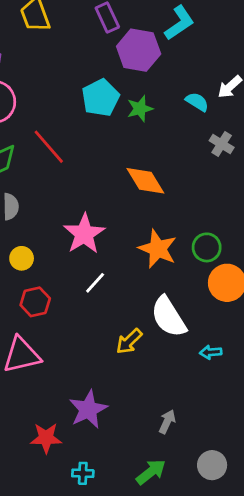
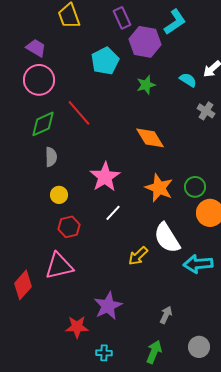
cyan pentagon: (100, 98) -> (105, 61), moved
cyan arrow: (211, 352) -> (198, 264), size x1.8
green arrow: (151, 472) -> (154, 352), turned -30

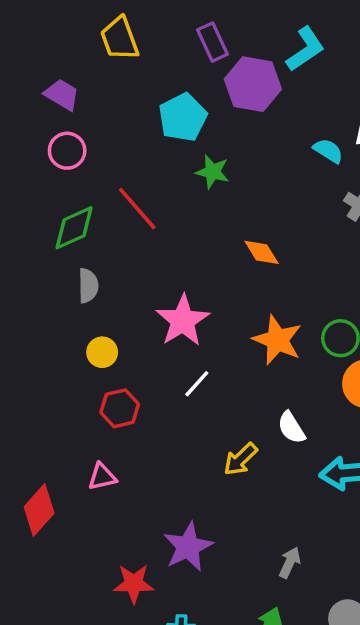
pink circle: (39, 80) -> (67, 151), size x0.7
green star: (146, 85) -> (213, 172), moved, turned 30
orange diamond: (150, 138) -> (262, 252), size x0.7
white semicircle: (167, 238) -> (291, 428), size x0.6
pink triangle: (59, 266) -> (102, 477), size x0.6

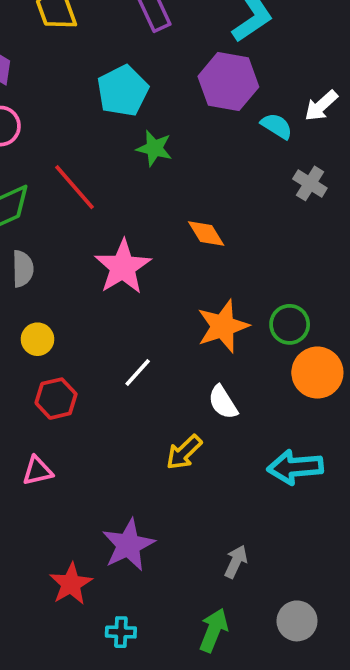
purple hexagon: (253, 84) -> (228, 82), moved
pink star: (183, 321) -> (123, 267), moved
orange star: (277, 340) -> (223, 326), turned 30
white semicircle: (291, 428) -> (223, 402), moved
red star: (134, 584) -> (71, 584), turned -30

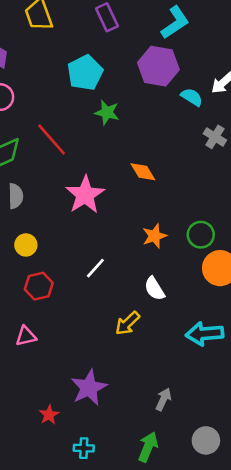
orange star: (223, 326) -> (154, 236), size x0.7
red star: (71, 584) -> (49, 415), size x0.7

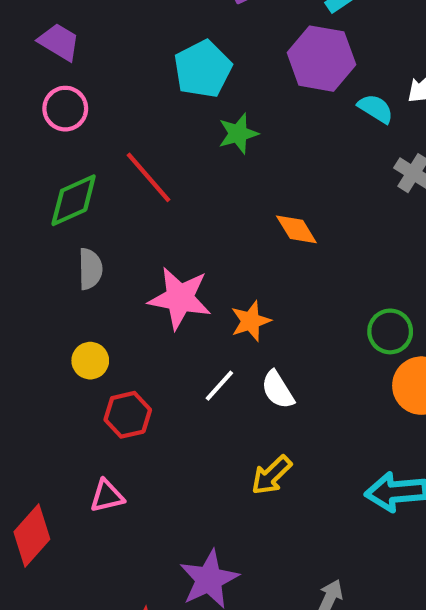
green star: (107, 112) -> (238, 134), turned -30
pink star: (85, 195) -> (180, 298), moved, turned -30
orange star: (154, 236) -> (251, 321), moved
yellow circle: (26, 245) -> (90, 361), moved
white semicircle: (154, 289) -> (278, 390), moved

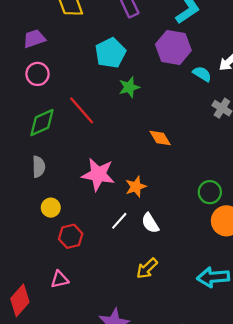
purple trapezoid: (59, 42) -> (34, 39), turned -50
gray semicircle: (90, 269) -> (39, 167), moved

